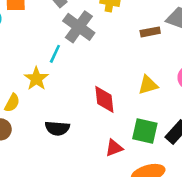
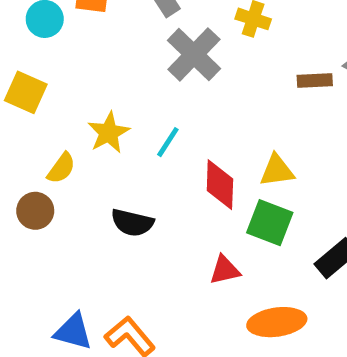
cyan line: (55, 54) -> (168, 142), moved
yellow triangle: (148, 85) -> (277, 171), moved
green square: (145, 131) -> (270, 223), moved

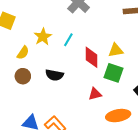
brown circle: (35, 211) -> (23, 76), moved

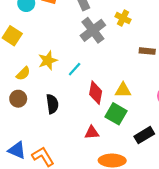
black semicircle: (54, 75) -> (52, 104), turned -120

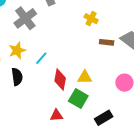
yellow cross: (123, 18) -> (91, 19), moved
gray cross: (93, 30) -> (25, 18), moved
black semicircle: (52, 104) -> (17, 77), moved

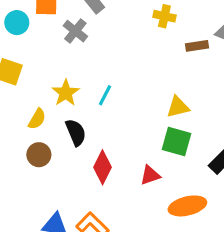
gray cross: (25, 18) -> (75, 31), moved, size x0.7
red diamond: (60, 79) -> (103, 167), moved, turned 30

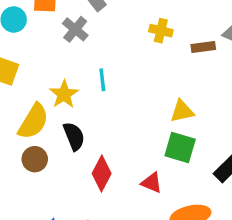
yellow cross: (164, 16) -> (161, 31), moved
cyan line: (105, 95) -> (102, 80), moved, turned -35
yellow semicircle: (37, 119) -> (33, 121), size x1.6
red triangle: (150, 175) -> (152, 183), turned 40

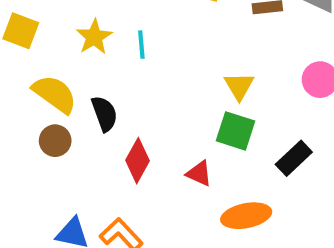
yellow star: (64, 94) -> (94, 37), moved
yellow triangle: (182, 111) -> (239, 86), turned -50
yellow semicircle: (33, 121) -> (55, 94), turned -87

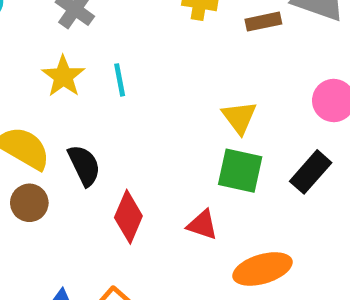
black rectangle: (294, 158) -> (311, 172), moved

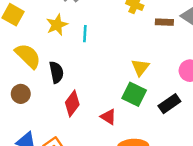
brown circle: (29, 203) -> (21, 94), moved

